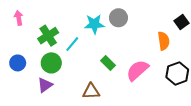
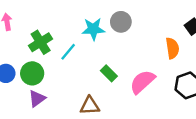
green circle: (51, 63) -> (32, 73), moved

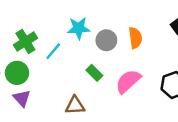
gray circle: (121, 22) -> (106, 40), moved
orange semicircle: (172, 48) -> (135, 38), moved
purple triangle: (37, 99) -> (22, 98), turned -36

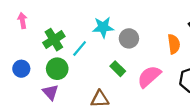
orange semicircle: (135, 38) -> (174, 44), moved
green circle: (17, 73) -> (57, 69), moved

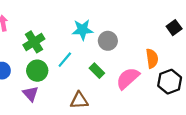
orange semicircle: (174, 44) -> (152, 58), moved
cyan line: (80, 49) -> (65, 60), moved

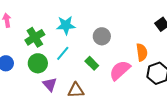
cyan star: (82, 30) -> (66, 25), moved
purple triangle: (31, 94) -> (50, 84), moved

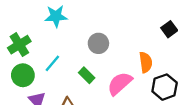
cyan star: (66, 25) -> (56, 16), moved

